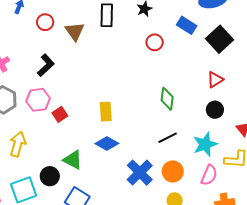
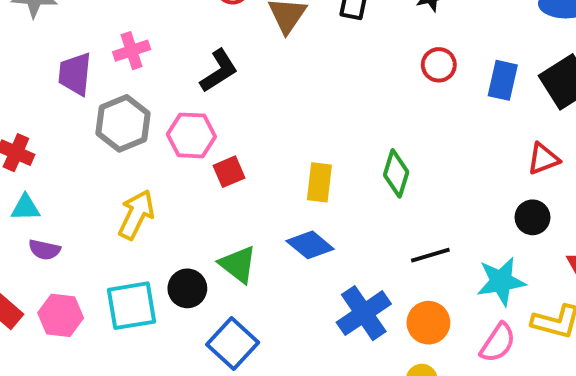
blue rectangle: (187, 25) -> (503, 80), moved, turned 60
green diamond: (167, 99) -> (396, 173), moved

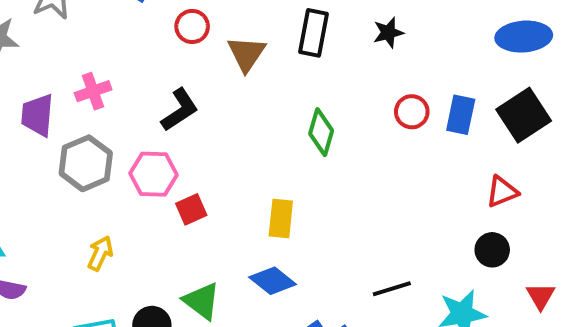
red circle: (439, 65) -> (412, 112), moved
green diamond: (396, 173) -> (321, 132), moved
yellow arrow: (136, 215) -> (100, 253), size x0.7

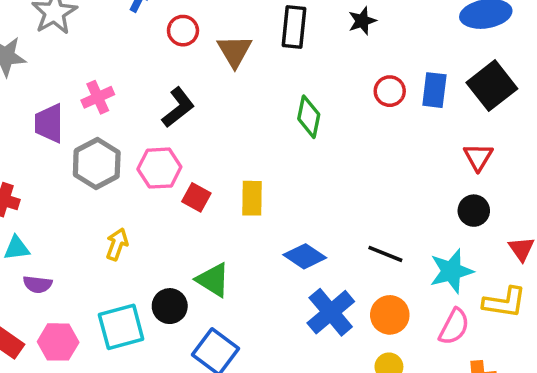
red triangle: (502, 192) -> (478, 157), turned -32
red square: (191, 209) -> (196, 197), turned -32
yellow rectangle: (281, 219) -> (252, 198), moved
blue diamond: (273, 281) -> (305, 256), moved
black line: (392, 289) -> (385, 254), turned 44

